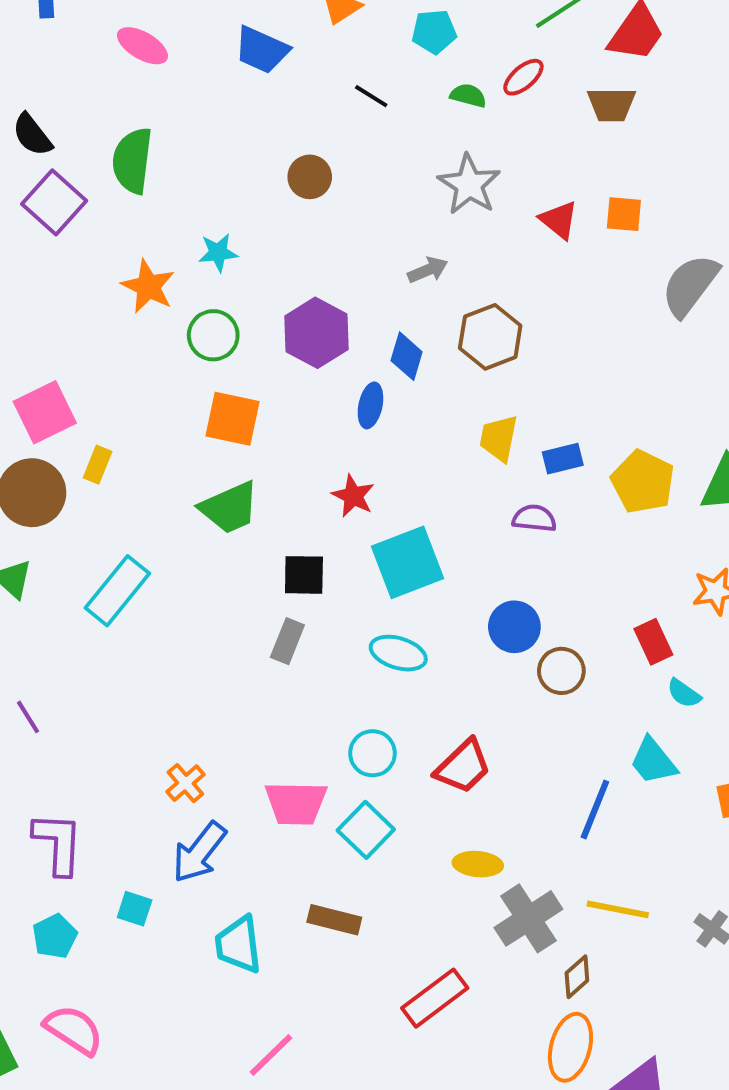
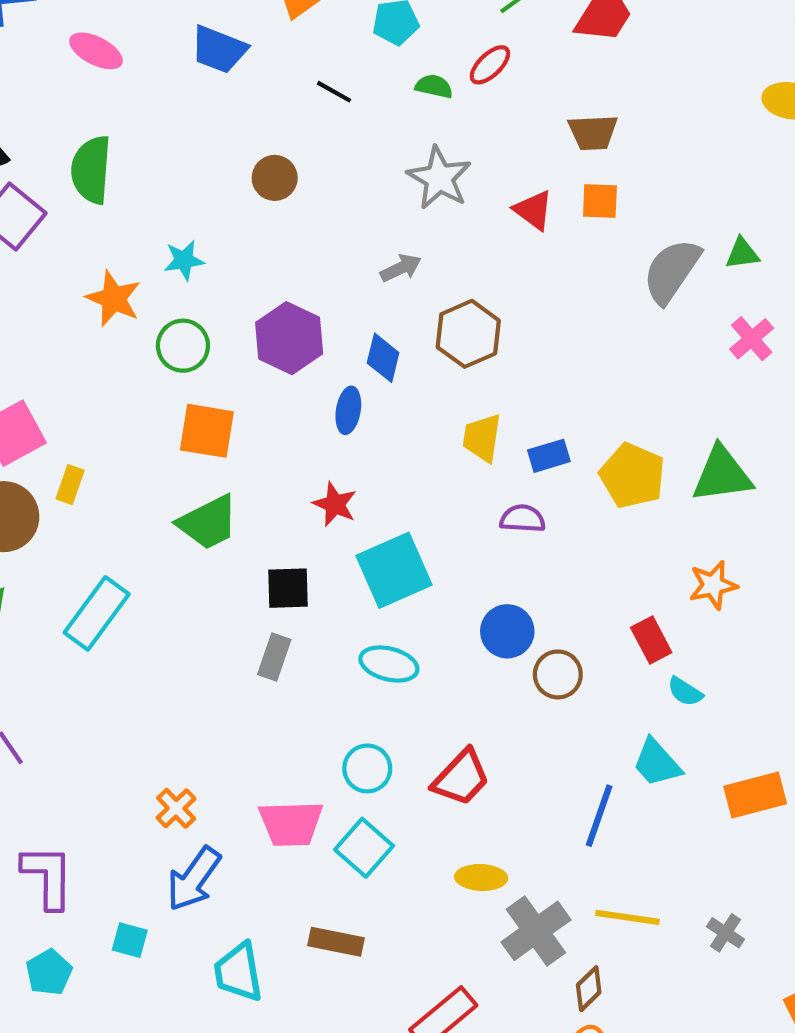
brown trapezoid: (611, 105) -> (593, 132), moved

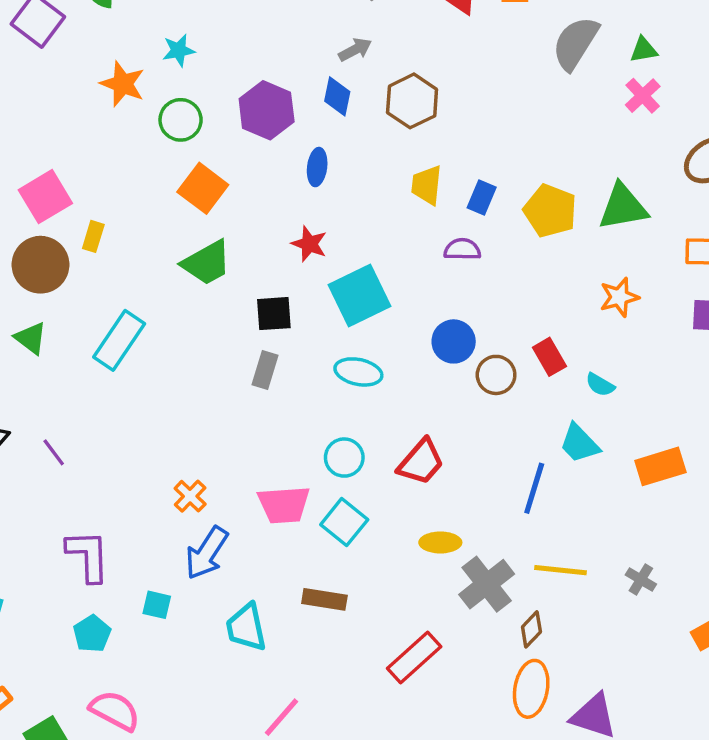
green triangle: (742, 253) -> (644, 50), moved
blue diamond: (383, 358) -> (337, 96), moved
orange square: (207, 431) -> (203, 188), turned 30
blue rectangle: (549, 456) -> (482, 197), turned -48
red rectangle: (651, 640) -> (549, 357), moved

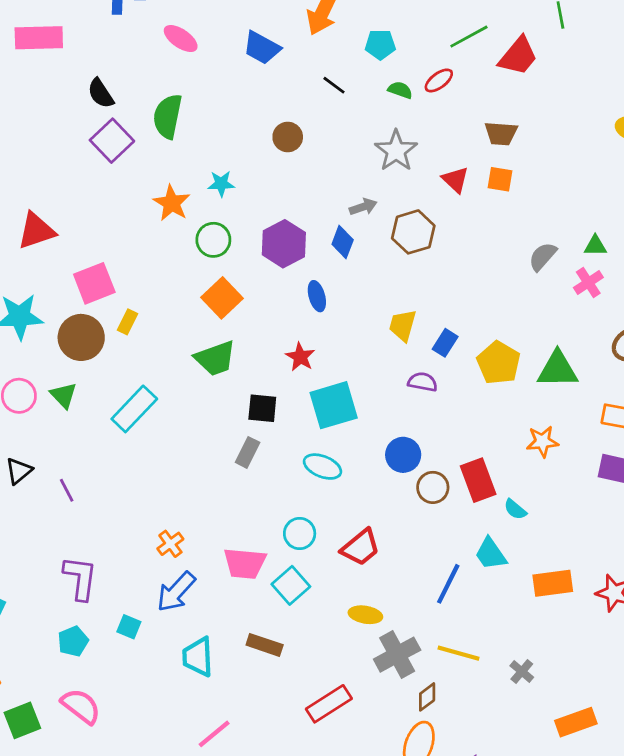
gray semicircle: (575, 43) -> (543, 256), moved, size x0.7
brown hexagon: (412, 101) -> (413, 232), moved
blue ellipse: (317, 167) -> (317, 296), turned -32
red rectangle: (549, 357) -> (478, 480), size x1.4

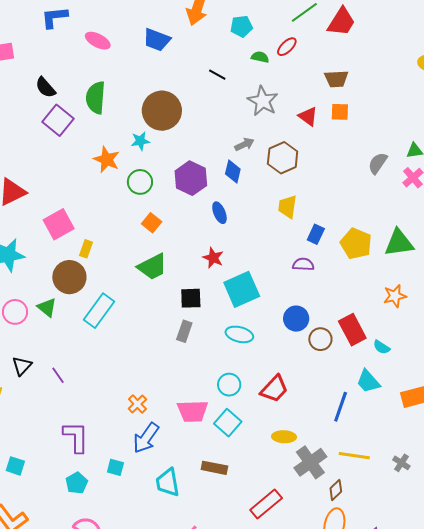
black line: (334, 85) -> (217, 75), moved
brown circle: (288, 137) -> (162, 111), moved, size x1.8
orange square: (222, 298) -> (152, 223), size x0.7
yellow trapezoid: (403, 325) -> (287, 207), moved
brown circle: (81, 337) -> (69, 277), moved

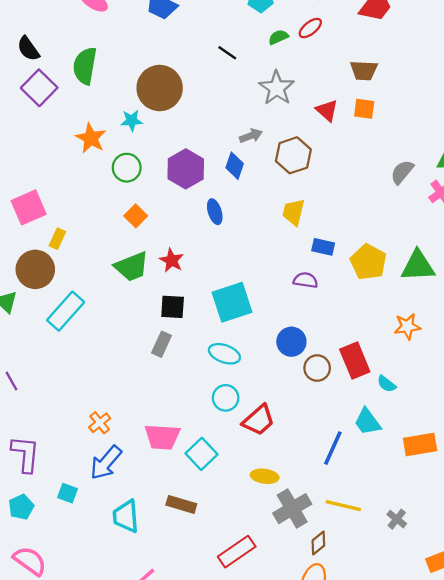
green semicircle: (260, 57) -> (278, 37), turned -42
blue rectangle: (316, 234) -> (323, 247), turned 72
red star: (213, 258) -> (172, 260), moved
cyan circle: (229, 385) -> (226, 398), moved

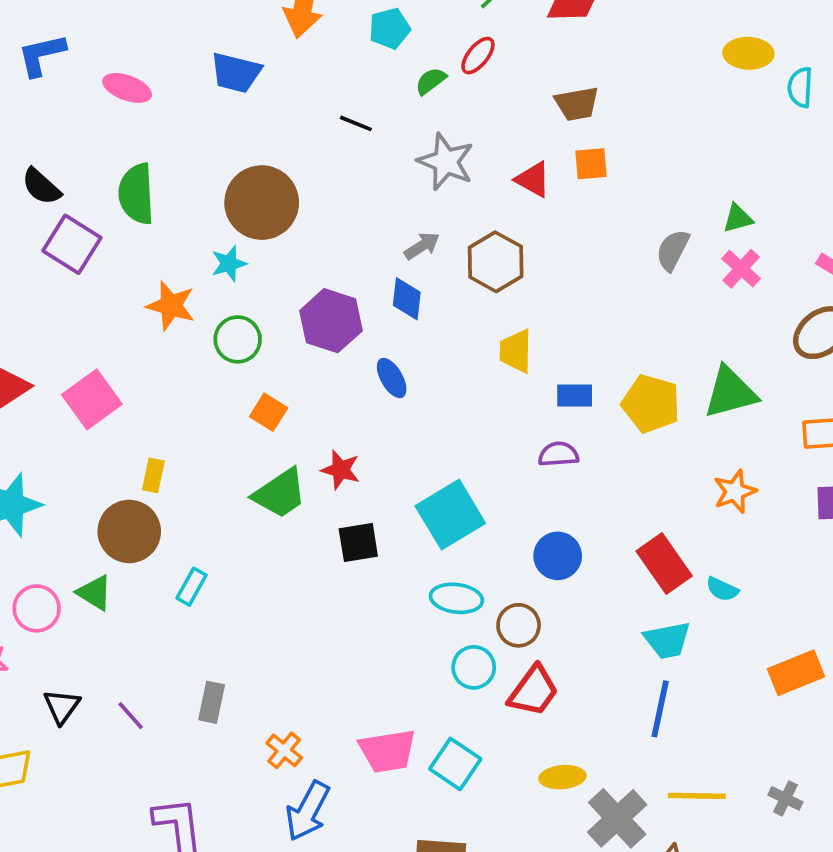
pink square: (29, 207) -> (92, 399), moved
cyan rectangle: (66, 311) -> (192, 587), size x0.6
gray rectangle: (161, 344) -> (212, 702), moved
brown circle: (317, 368) -> (519, 625), moved
cyan trapezoid: (367, 422) -> (667, 640), moved, turned -52

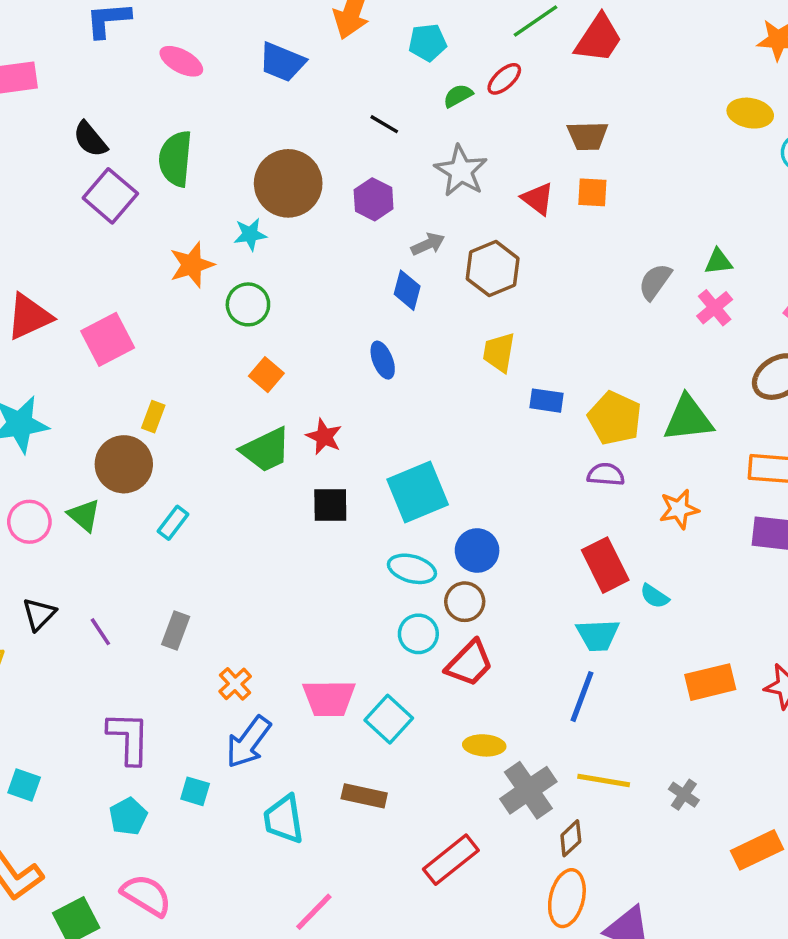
orange star: (171, 306) -> (192, 265), turned 30
purple hexagon: (331, 321) -> (374, 199), moved, size x0.7
purple semicircle: (558, 454) -> (606, 474), moved
blue circle: (558, 556) -> (477, 551), moved

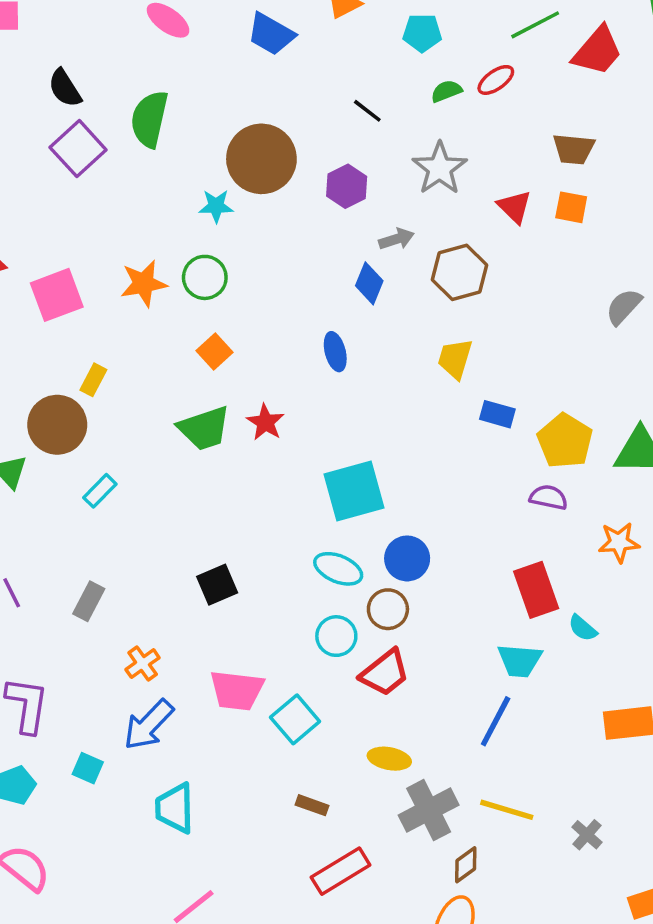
orange star: (192, 265) -> (144, 283), moved
black square: (330, 505) -> (217, 585), moved, turned -30
brown rectangle: (364, 796) -> (312, 805), moved, size x0.7

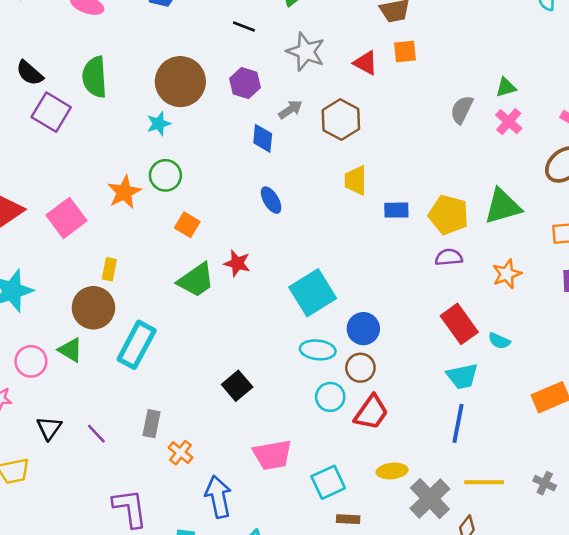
blue diamond: (369, 283) -> (263, 138), moved
cyan rectangle: (100, 491) -> (137, 345), size x1.8
orange cross: (143, 664) -> (180, 453), moved
cyan square: (295, 719) -> (328, 482), moved, turned 32
blue arrow: (149, 725) -> (218, 497), turned 141

